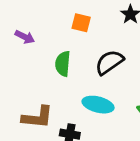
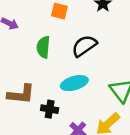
cyan ellipse: (98, 105) -> (74, 83), turned -30

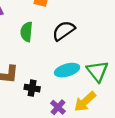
cyan ellipse: (74, 83) -> (67, 70), moved

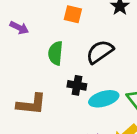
black cross: (32, 88) -> (77, 85), moved

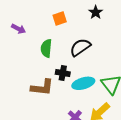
orange square: (73, 14) -> (60, 19), turned -32
brown L-shape: (31, 104) -> (42, 87), moved

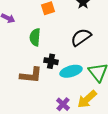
black semicircle: (80, 47) -> (81, 37), moved

